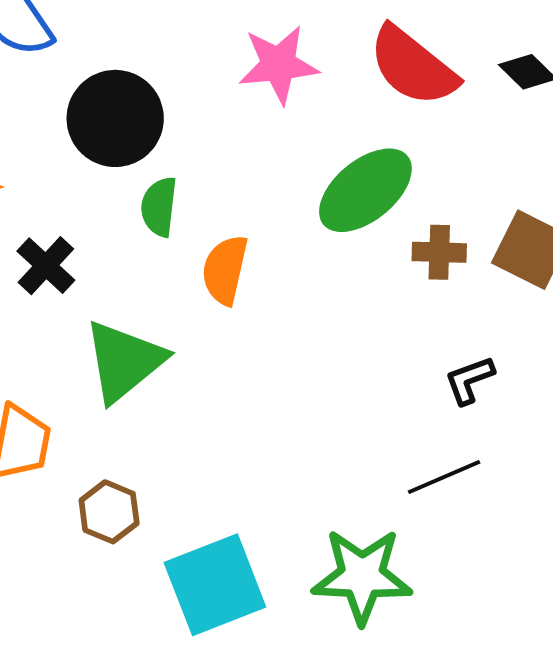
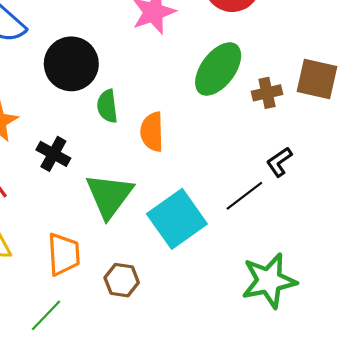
black L-shape: (469, 380) -> (279, 162), moved
black line: (444, 477) -> (244, 196), moved
cyan square: (215, 585) -> (177, 219), moved

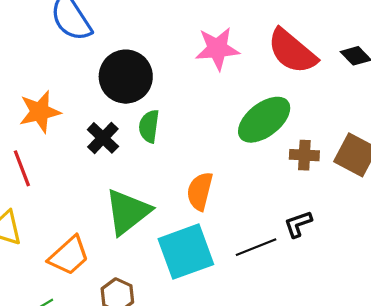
orange semicircle: (152, 132) -> (200, 191), moved
black cross: (53, 154) -> (103, 138), moved
orange trapezoid: (64, 254) -> (69, 256), turned 36

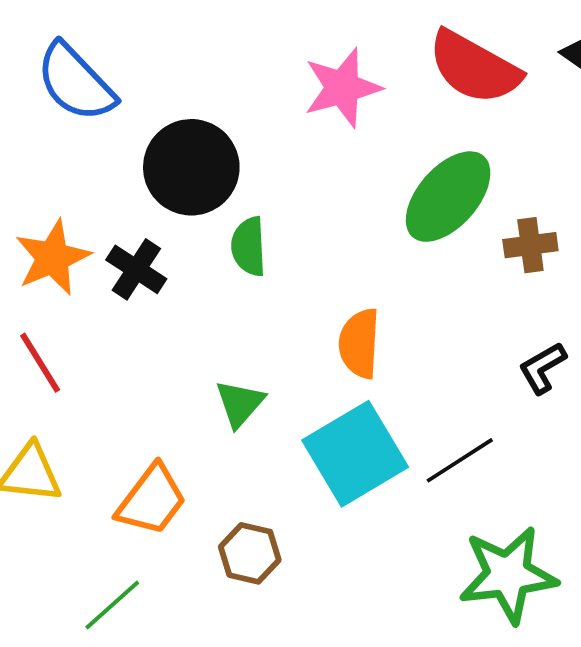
black cross: (103, 138) -> (136, 269), moved
green triangle: (128, 212) -> (240, 403), size x0.6
black line: (256, 247) -> (460, 460), moved

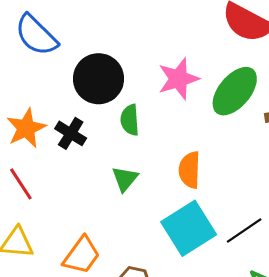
pink star: (342, 88) -> (178, 79), moved
green triangle: (240, 403) -> (125, 179), moved

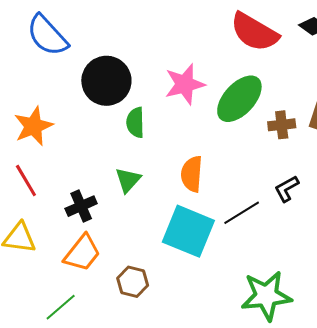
black cross: (71, 133) -> (81, 206), moved, turned 32
cyan square: (189, 228) -> (188, 231), turned -38
black line: (244, 231) -> (242, 213), moved

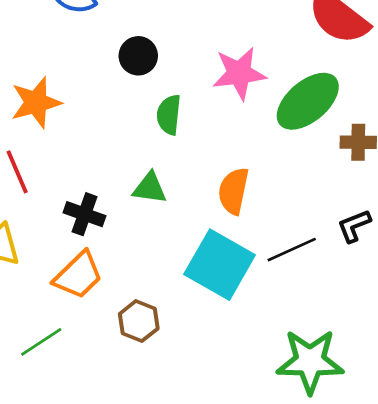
black circle: (106, 81) -> (138, 56), size x0.6
green triangle: (128, 180) -> (150, 188), turned 48
black cross: (81, 206) -> (85, 214), turned 36

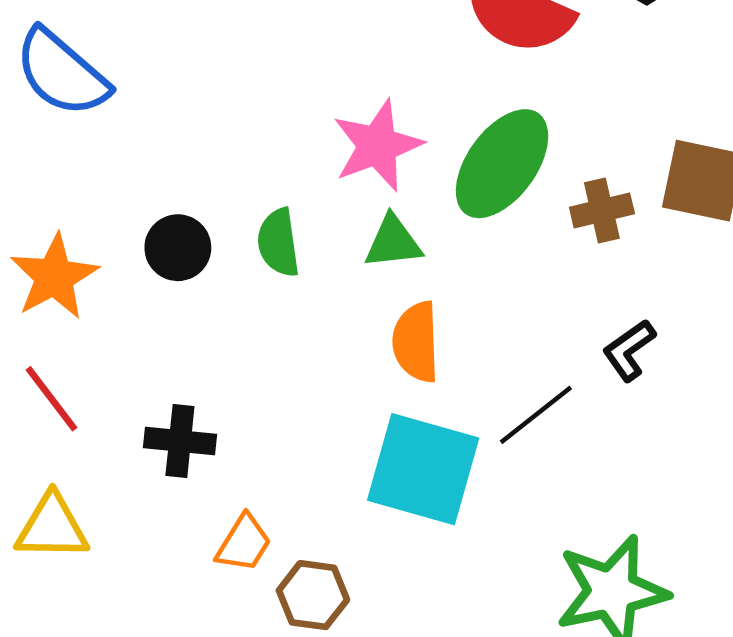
black circle: (138, 56) -> (178, 248), moved
green triangle: (150, 188) -> (393, 242), moved
orange trapezoid: (78, 275) -> (244, 543), moved, size x0.7

